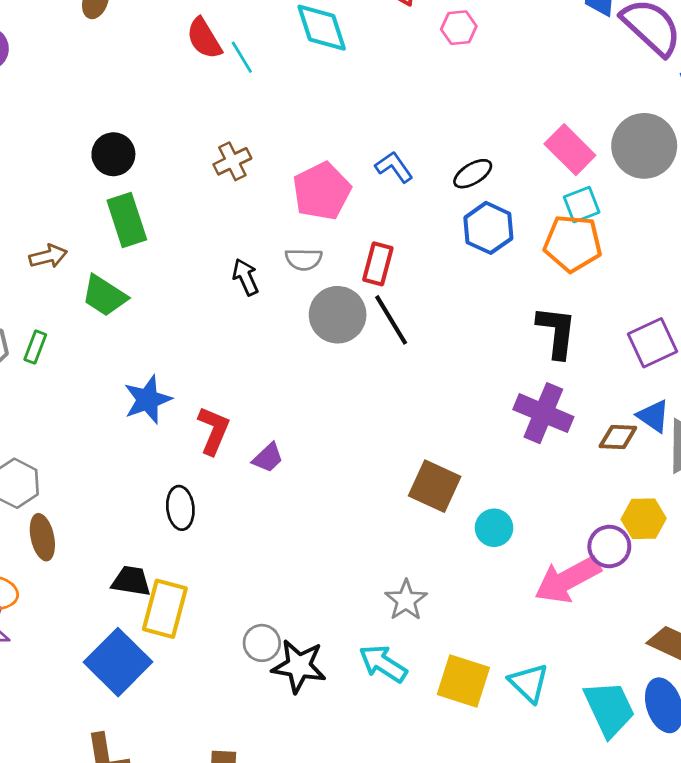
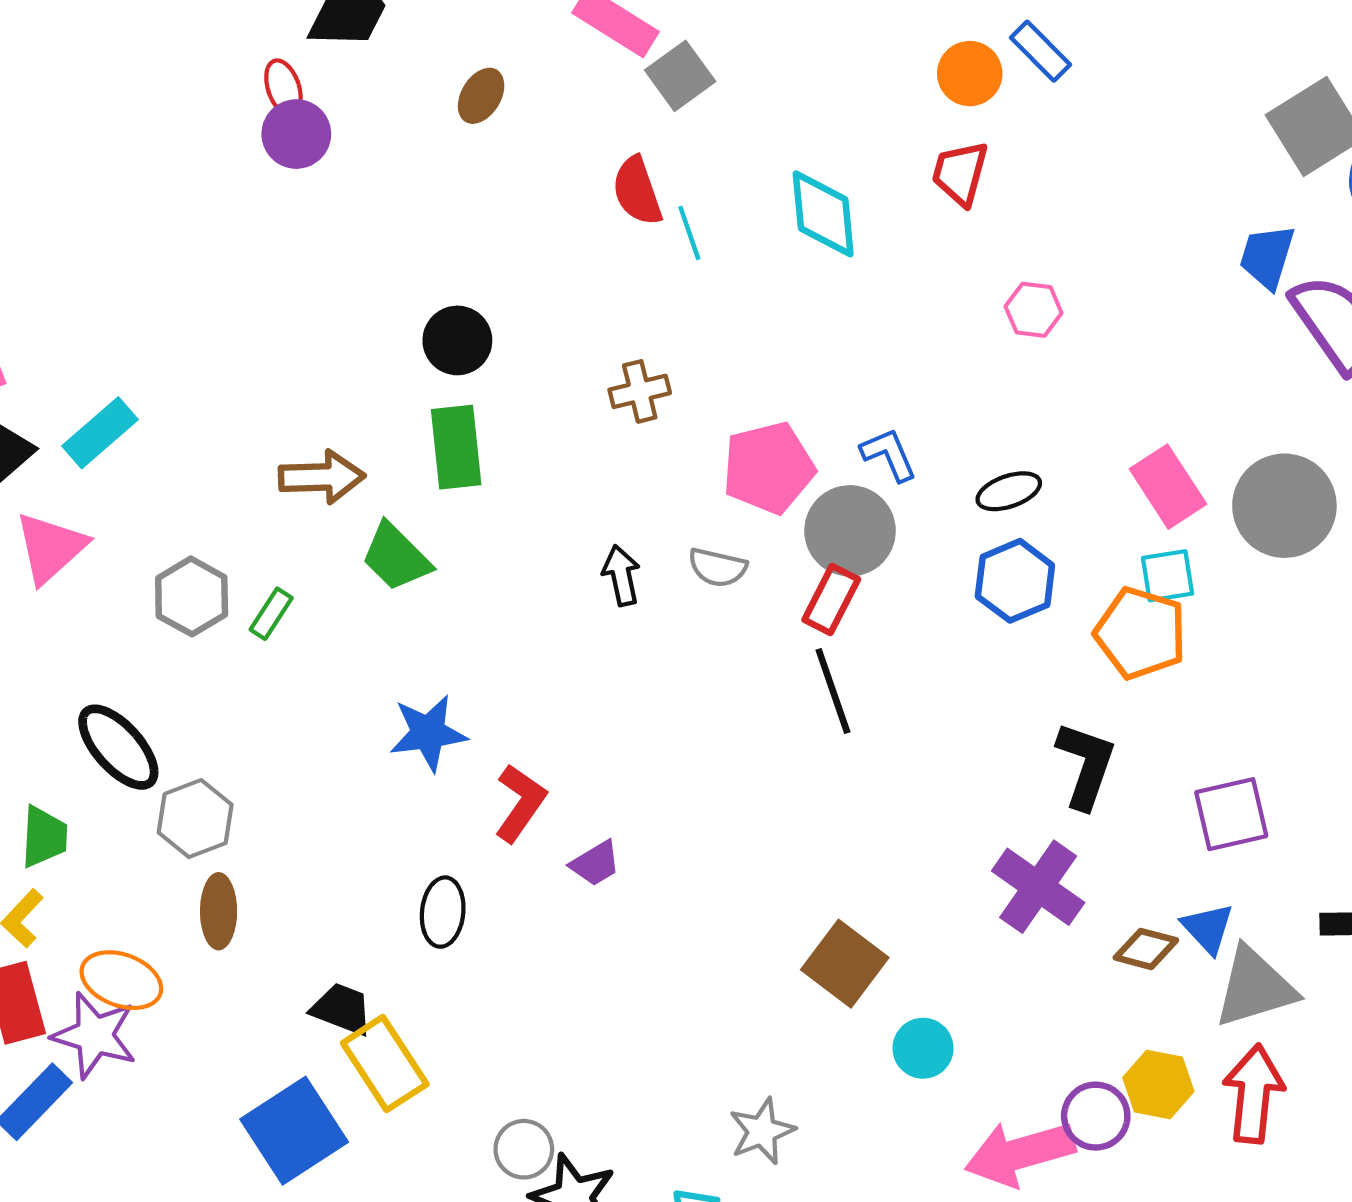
pink hexagon: (459, 28) -> (1034, 310), moved
brown arrow: (48, 256) -> (322, 477), size x1.4
gray circle: (338, 315) -> (850, 531), moved
yellow rectangle: (165, 609) -> (385, 1064), turned -60

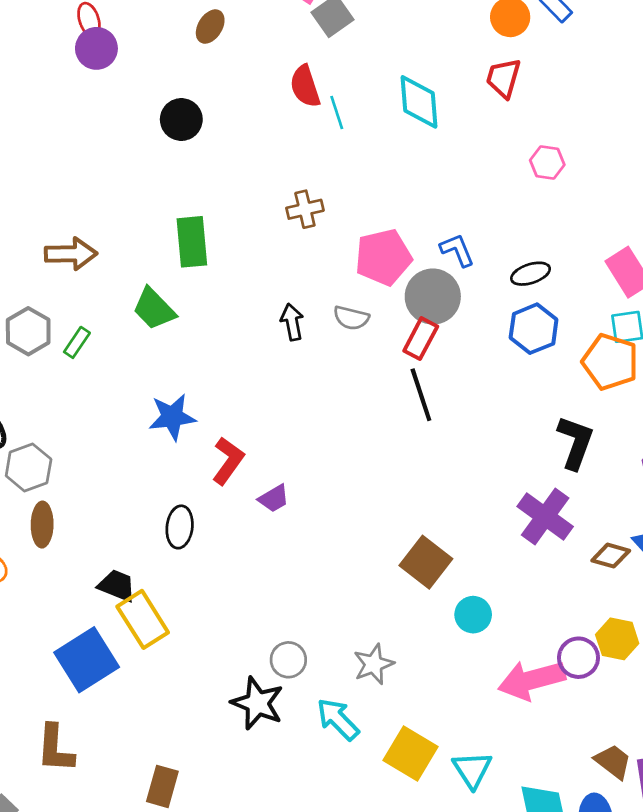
black circle: (457, 340) -> (181, 120), moved
brown arrow: (322, 477) -> (71, 254), moved
gray circle: (524, 1149) -> (288, 660), moved

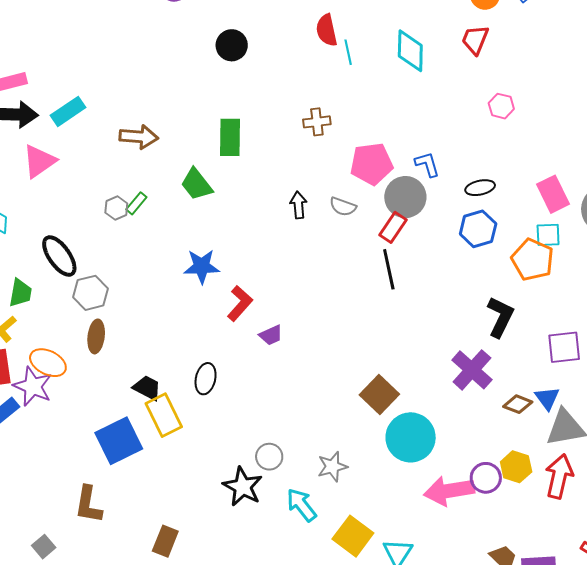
gray hexagon: (28, 331) -> (116, 208), moved, size x0.7
black ellipse: (180, 527) -> (206, 379), moved
cyan circle: (473, 615) -> (411, 437), size x1.8

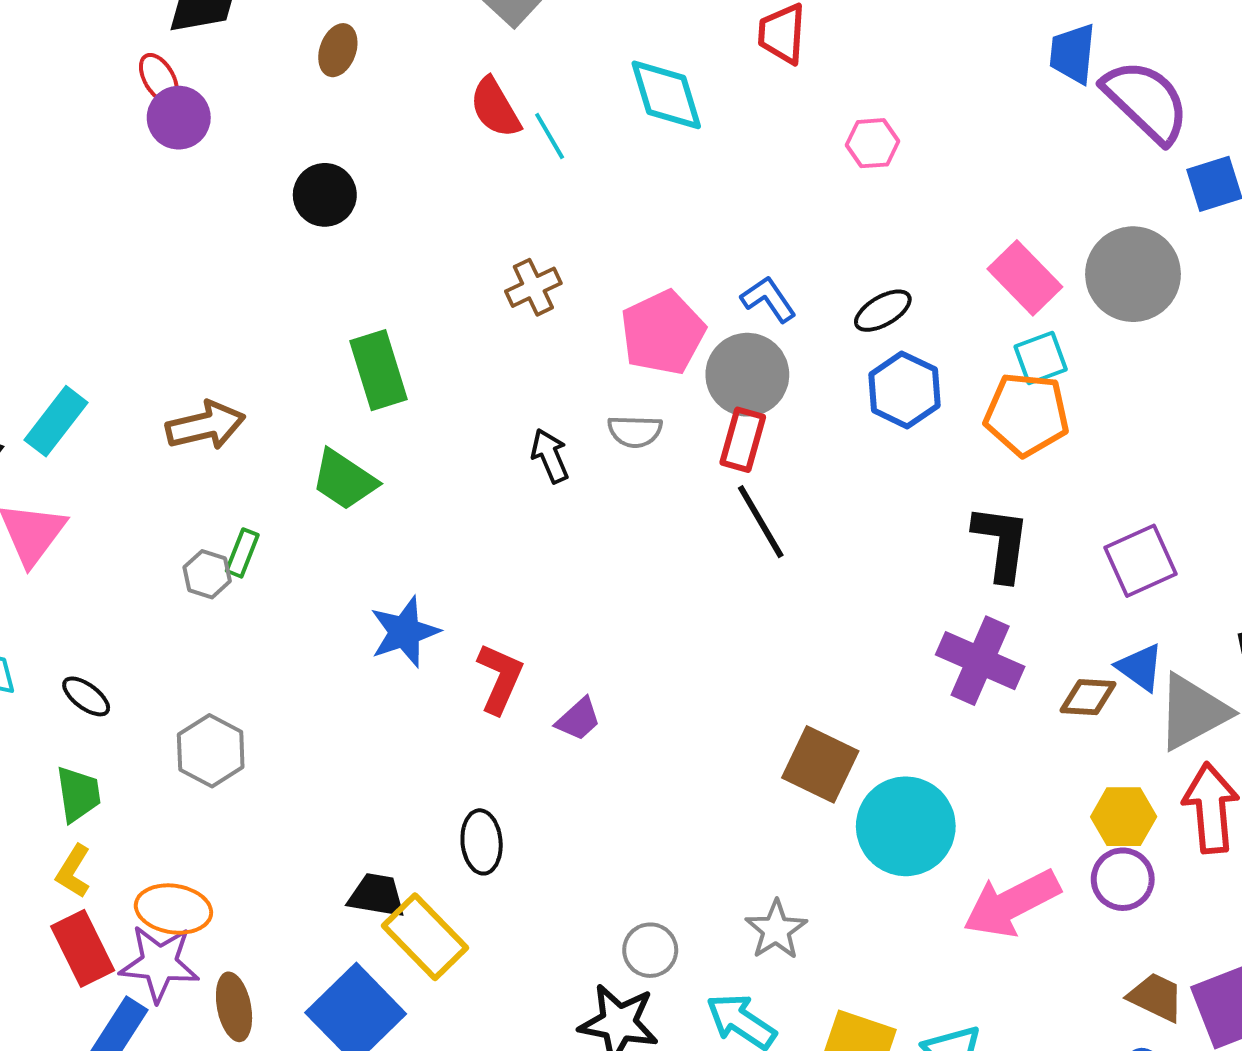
black ellipse: (59, 256) -> (86, 696), moved, size x0.6
brown ellipse: (96, 336) -> (234, 1007), moved
purple circle: (486, 478) -> (1123, 879), moved

